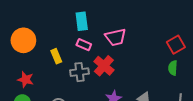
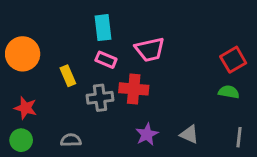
red cross: (104, 66) -> (134, 89), turned -36
green semicircle: (173, 68) -> (229, 92), turned 96

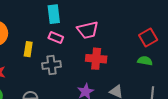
yellow rectangle: (68, 76) -> (28, 49), turned 32
red cross: (134, 89) -> (96, 59), moved

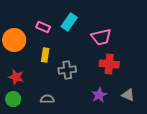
cyan rectangle: (54, 14) -> (69, 22), turned 42
pink rectangle: (56, 37) -> (43, 27), moved

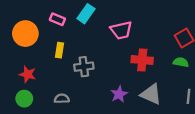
red cross: (109, 64) -> (142, 60), moved
gray triangle: (128, 95) -> (151, 94), size x1.5

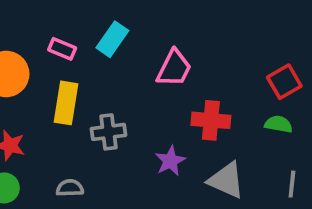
pink trapezoid: (121, 30) -> (174, 68), turned -50
yellow rectangle: (60, 50) -> (66, 103), size x1.5
purple star: (119, 94) -> (170, 161), moved

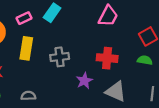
pink rectangle: (62, 49) -> (24, 18), turned -48
pink trapezoid: (174, 68) -> (108, 16), moved
gray cross: (108, 132) -> (60, 57), moved

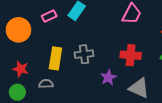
yellow rectangle: (26, 48) -> (55, 58), moved
gray semicircle: (28, 96) -> (46, 84), moved

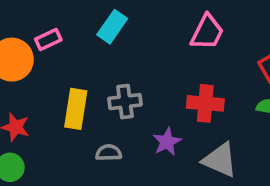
pink rectangle: (49, 16) -> (48, 39), moved
gray semicircle: (46, 84) -> (109, 153), moved

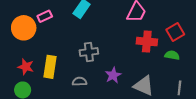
red cross: (205, 103) -> (147, 42), moved
yellow rectangle: (76, 109) -> (50, 67), moved

